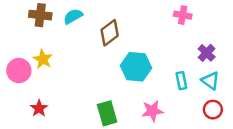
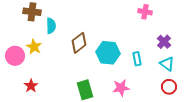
cyan semicircle: (73, 16) -> (51, 26), moved, turned 119
brown diamond: (110, 33) -> (79, 43), moved
cyan rectangle: (181, 81) -> (137, 59), moved

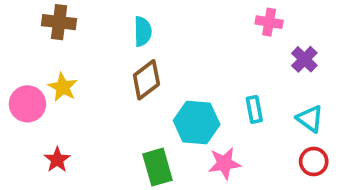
cyan semicircle: (51, 26) -> (143, 31), moved
purple cross: (164, 42) -> (304, 59), moved
cyan hexagon: (108, 53) -> (197, 122), moved

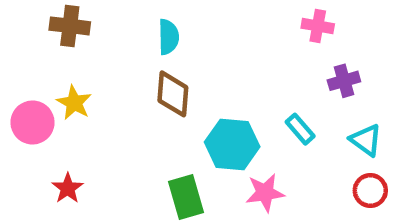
purple cross: (304, 59) -> (344, 81), moved, turned 30
brown diamond: (146, 80) -> (173, 94), turned -48
cyan rectangle: (254, 109) -> (300, 129), turned -30

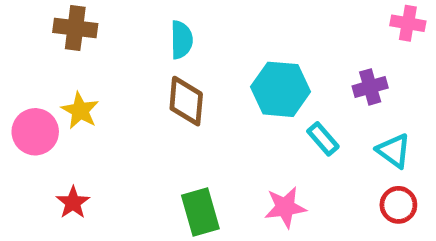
pink cross: (318, 26) -> (408, 23), moved
cyan hexagon: (232, 144) -> (281, 89), moved

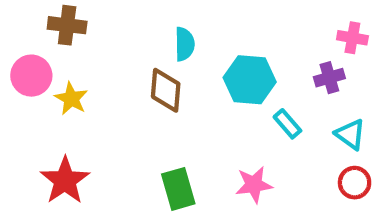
pink cross: (408, 23) -> (352, 38), moved
cyan semicircle: (181, 40) -> (185, 44), moved
pink circle: (35, 132) -> (31, 76), moved
red star: (73, 203) -> (65, 180), size x1.6

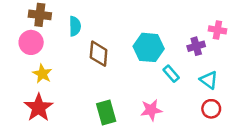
pink cross: (352, 38) -> (217, 30), moved
cyan semicircle: (185, 44) -> (75, 26), moved
pink circle: (31, 76) -> (31, 42), moved
yellow star: (71, 99) -> (42, 74), moved

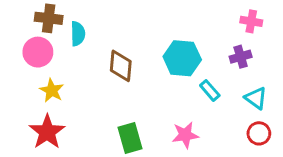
cyan semicircle: (75, 26) -> (78, 34), moved
pink cross: (217, 30) -> (251, 21), moved

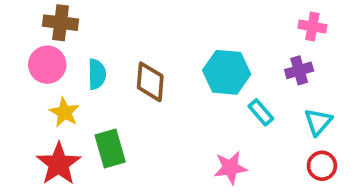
cyan semicircle: (78, 34) -> (97, 74), moved
cyan triangle: (256, 98) -> (318, 122), turned 35
green rectangle: (130, 138) -> (110, 149), moved

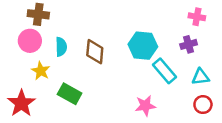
cyan rectangle: (261, 112) -> (164, 71), size x1.5
cyan triangle: (318, 122) -> (201, 77), turned 42
green rectangle: (110, 149) -> (70, 94), turned -45
red star: (59, 164) -> (21, 103), moved

